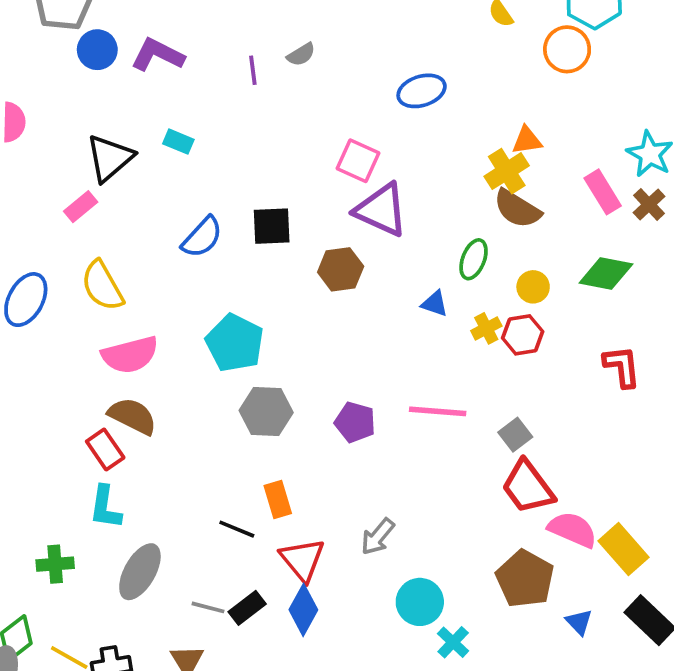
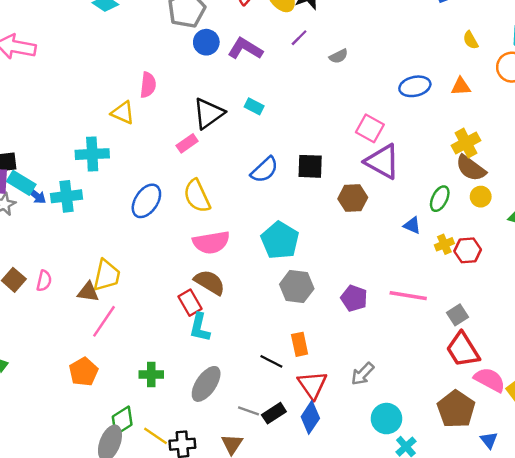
purple line: (253, 70) -> (299, 38), moved, turned 48
orange triangle: (527, 140) -> (461, 87), moved
yellow circle: (533, 287) -> (481, 197), moved
cyan L-shape: (105, 507) -> (200, 327), moved

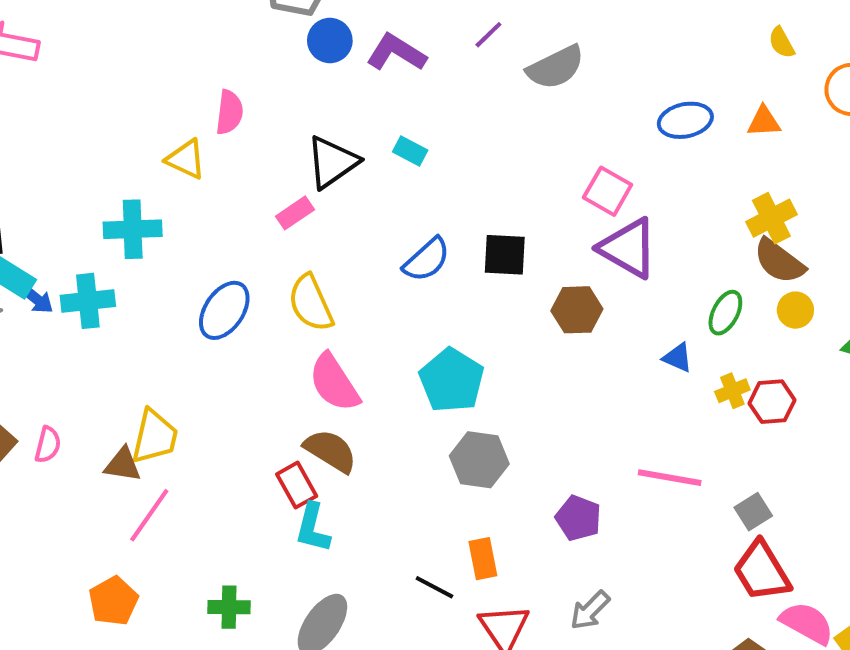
gray semicircle: (339, 56) -> (556, 67), size x1.8
pink semicircle: (211, 242) -> (334, 383), turned 66
purple pentagon: (354, 298) -> (578, 518), moved

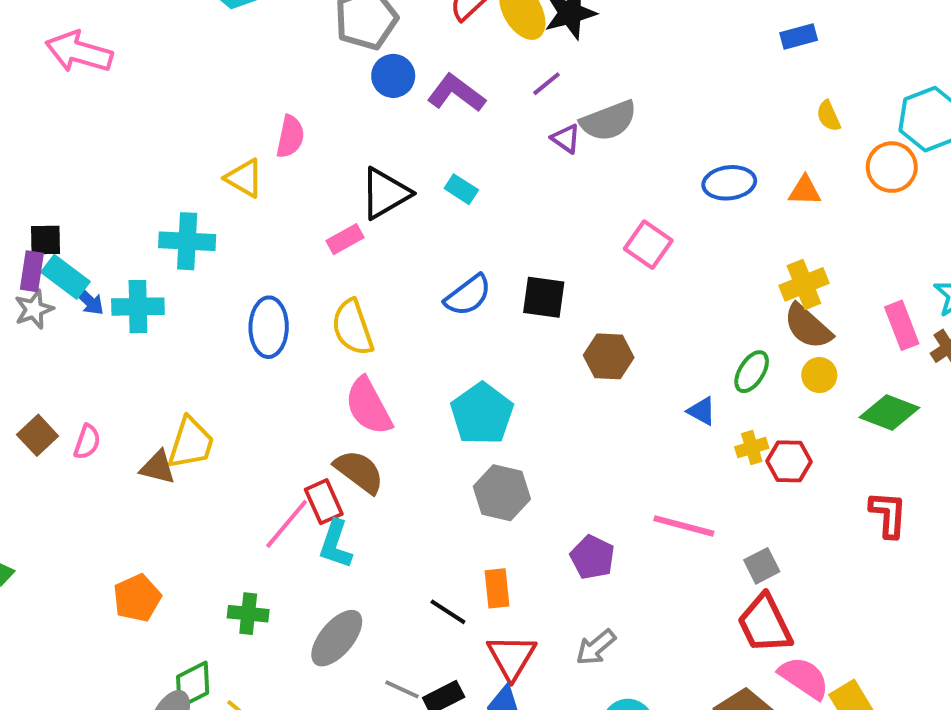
purple triangle: (628, 248) -> (566, 139), moved, size x0.5
blue ellipse: (224, 310) -> (269, 327), turned -38
pink line: (149, 515) -> (287, 524), moved

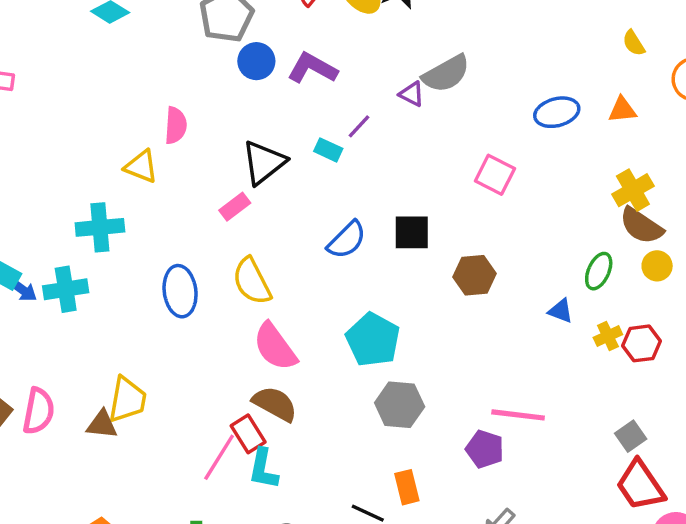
purple line: (547, 84) -> (359, 126), moved
pink semicircle: (87, 442) -> (38, 411), size x1.5
pink line: (684, 526) -> (518, 415), moved

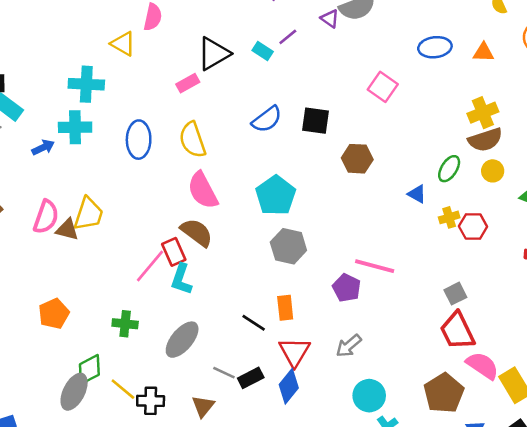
brown semicircle: (641, 226) -> (485, 140), turned -60
cyan cross: (66, 289) -> (75, 127), moved
blue arrow: (22, 290) -> (43, 147), moved, turned -70
pink semicircle: (38, 411) -> (46, 217), moved

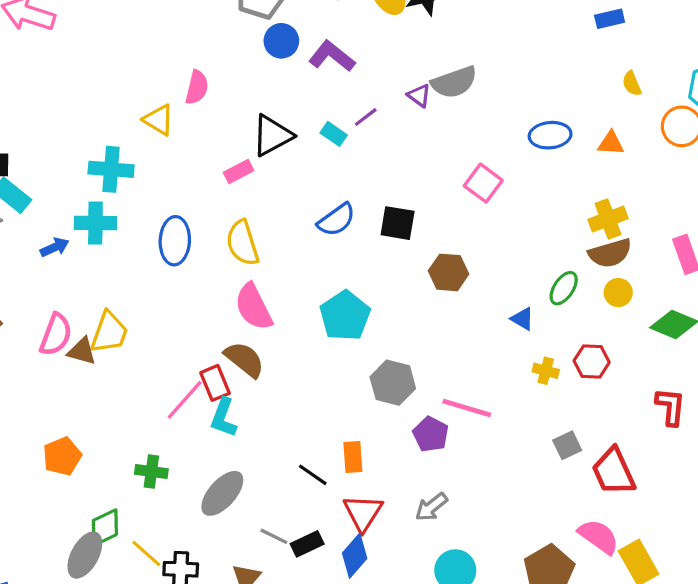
yellow cross: (449, 217) -> (546, 371), moved, turned 30
gray hexagon: (288, 246) -> (393, 383), moved
red trapezoid: (457, 331) -> (614, 472), moved

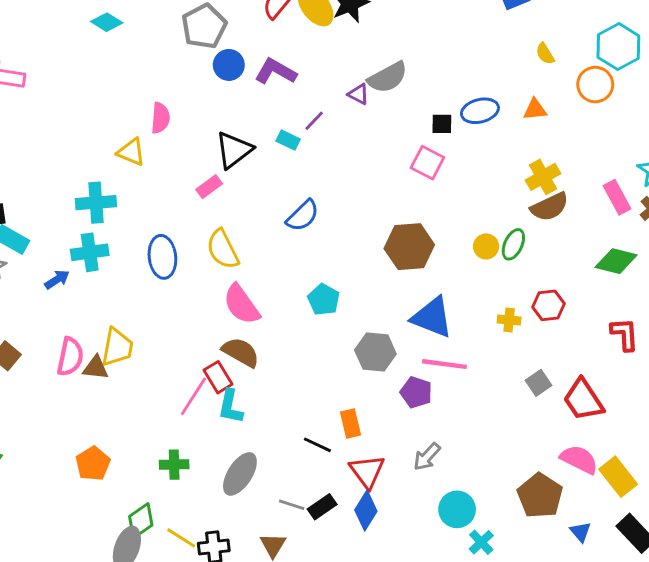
black square: (398, 223) -> (442, 124), moved, size x0.7
brown hexagon: (449, 272) -> (409, 247), size x1.4
yellow circle: (618, 293) -> (486, 246), moved
cyan pentagon: (345, 316) -> (324, 300), size x0.7
blue triangle: (522, 319) -> (432, 317), moved, size x2.0

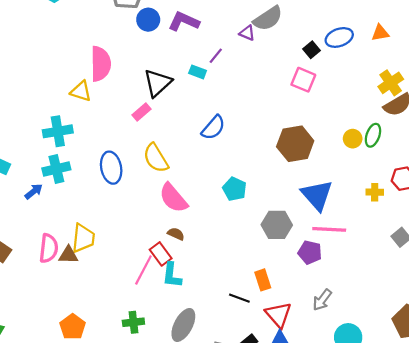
pink semicircle: (160, 118) -> (101, 64), size x1.5
black square: (442, 124) -> (312, 50), turned -35
blue triangle: (432, 317) -> (317, 195), turned 32
brown semicircle: (241, 352) -> (176, 234), size x0.6

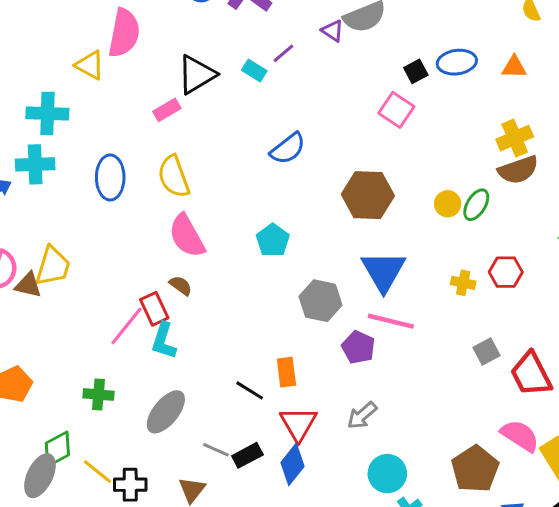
blue semicircle: (213, 128) -> (288, 149), moved

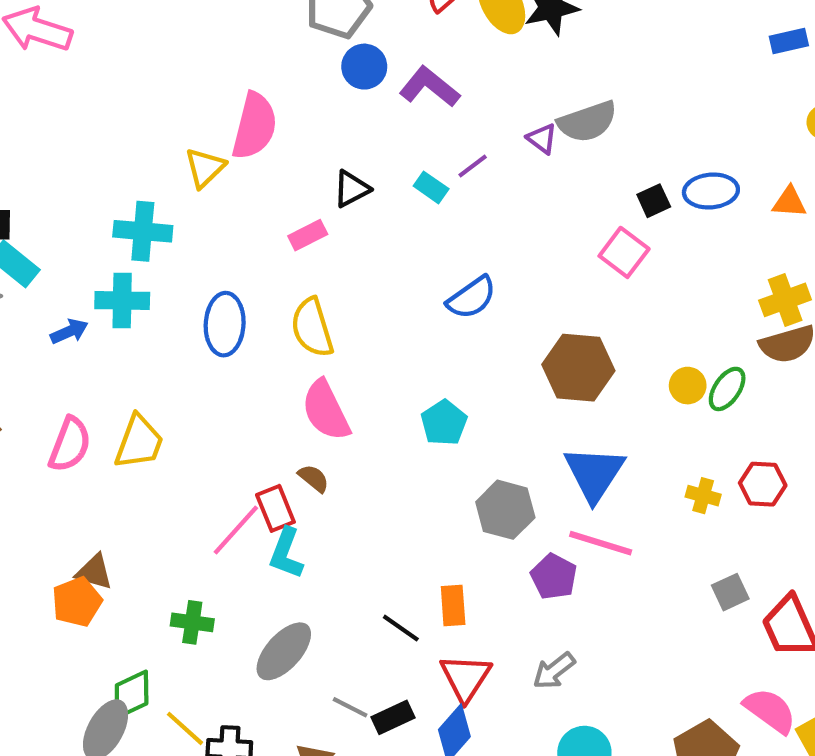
yellow triangle: (90, 65) -> (205, 168), turned 44
black triangle: (197, 75) -> (351, 189), size x0.7
brown triangle: (28, 285) -> (94, 572), moved

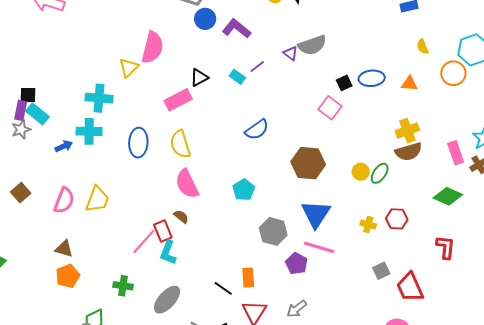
pink rectangle: (308, 235) -> (178, 100), size x1.5
brown triangle: (94, 572) -> (64, 249), moved

